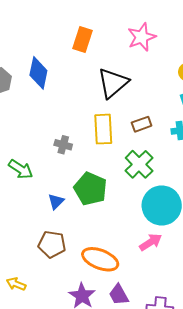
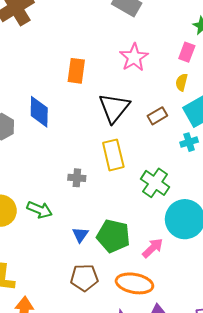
brown rectangle: (142, 124) -> (157, 116), moved
green pentagon: (90, 189) -> (113, 236), moved
pink arrow: (151, 242) -> (153, 248), moved

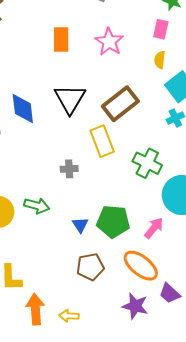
orange rectangle: (76, 71) -> (61, 39), moved
black triangle: (114, 108) -> (70, 99), moved
brown rectangle: (157, 116) -> (120, 104), moved, size x1.8
orange ellipse: (134, 283) -> (141, 266), turned 36

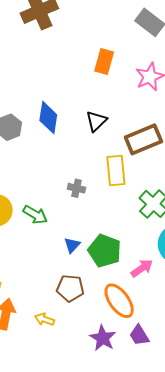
black triangle: (70, 99) -> (96, 121), size x0.7
yellow arrow: (69, 316) -> (44, 319), moved

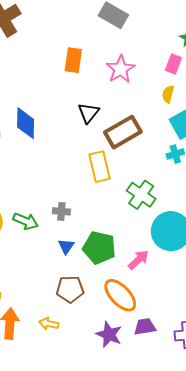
black triangle: (96, 121) -> (88, 113), moved
gray cross: (77, 188) -> (61, 211), moved
purple trapezoid: (139, 335) -> (145, 327), turned 120

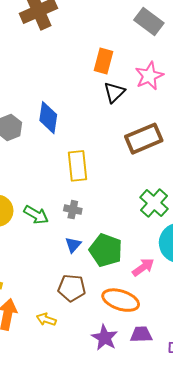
black triangle: (88, 113) -> (114, 92), moved
yellow rectangle: (100, 167) -> (77, 166), moved
orange ellipse: (120, 295) -> (121, 300), turned -36

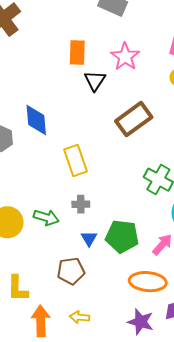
brown pentagon: (72, 288) -> (71, 271), moved

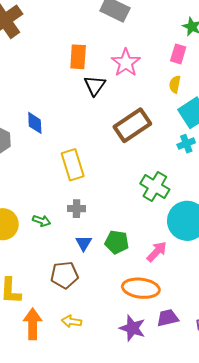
blue diamond: (36, 120) -> (35, 123), size x0.7
green arrow: (46, 218) -> (41, 221), size x0.7
green pentagon: (122, 236) -> (117, 242), size x0.7

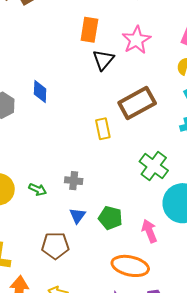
yellow rectangle: (73, 165) -> (103, 129), moved, size x0.7
pink arrow: (157, 252) -> (149, 231), turned -70

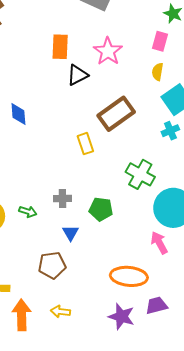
black triangle: (103, 60) -> (77, 75), turned 30
green pentagon: (110, 218) -> (101, 209), moved
pink arrow: (149, 231) -> (159, 243), moved

